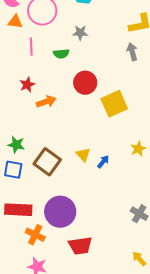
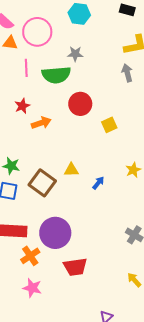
green semicircle: (61, 54) -> (56, 75), size x1.8
yellow square: (114, 104) -> (109, 125), size x0.6
yellow triangle: (83, 155) -> (71, 170), moved, turned -49
orange cross: (35, 235) -> (30, 256), turned 30

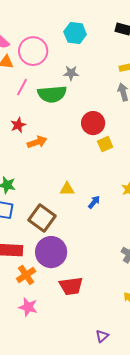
pink line: (26, 68) -> (22, 87), turned 30
red circle: (80, 104) -> (93, 123), moved
brown square: (42, 183) -> (42, 218), moved

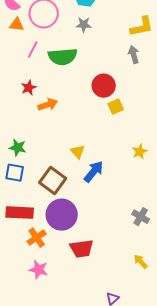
gray star: (71, 73) -> (84, 25), moved
yellow triangle: (67, 189) -> (78, 152), turned 49
blue arrow: (94, 202) -> (94, 172), moved, size x1.6

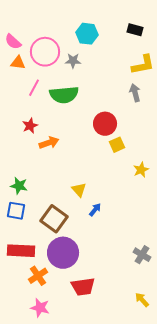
gray star: (84, 25) -> (73, 61), moved
yellow star: (140, 152) -> (141, 170), moved
blue arrow: (94, 172) -> (95, 210), size x0.6

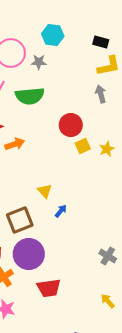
black rectangle: (135, 30) -> (101, 42), moved
yellow star: (141, 170) -> (107, 149), moved
brown square: (54, 219) -> (20, 220), turned 32

